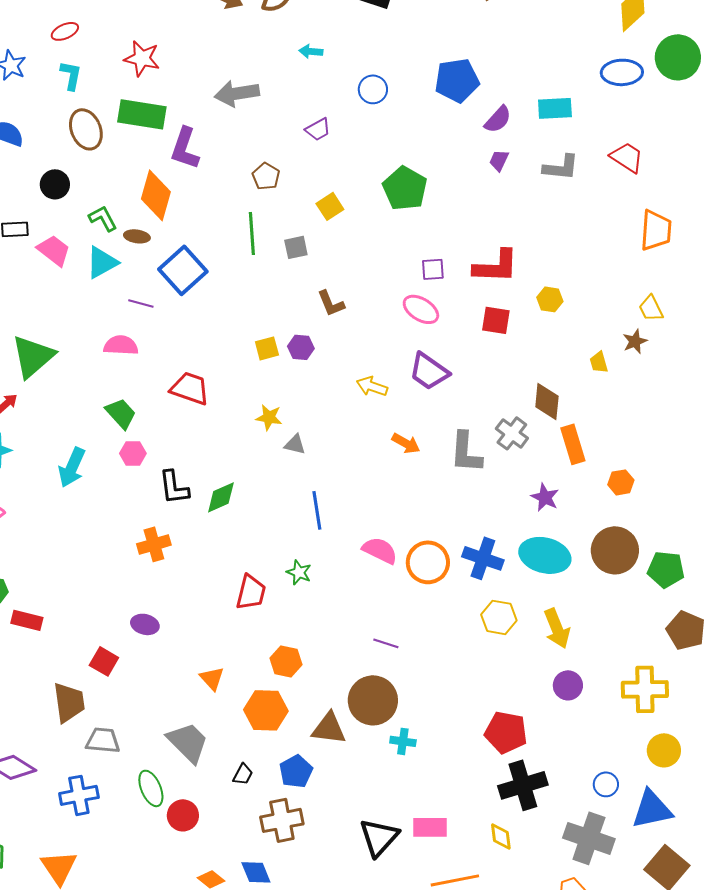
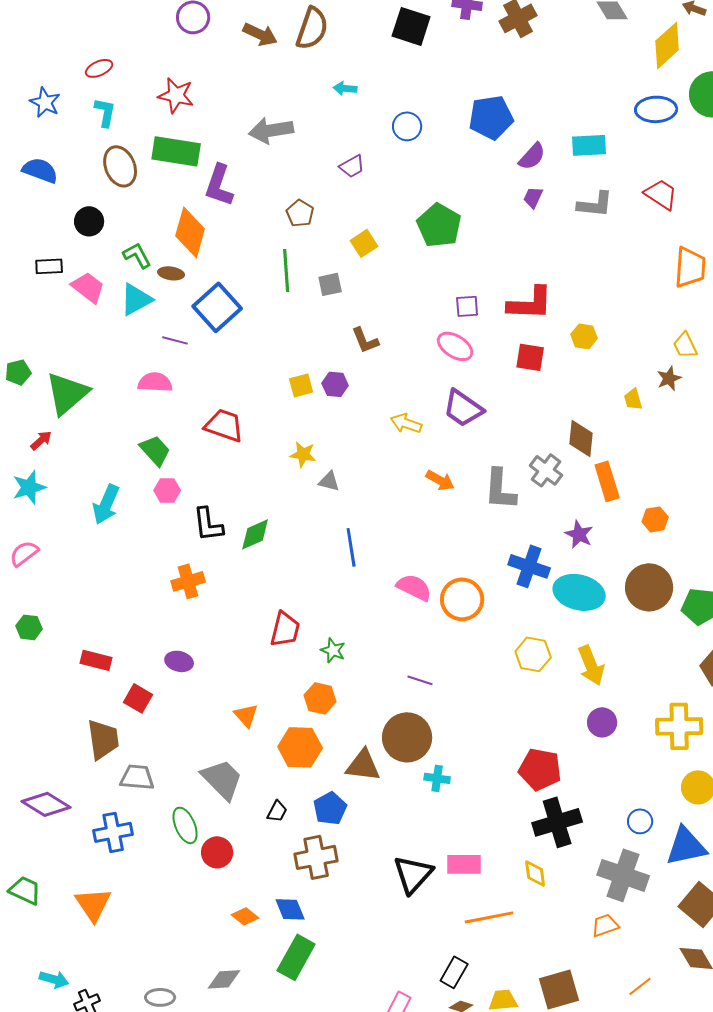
blue cross: (483, 558) -> (529, 566), moved
green star: (299, 572) -> (333, 650), moved
red rectangle: (27, 620) -> (96, 660), moved

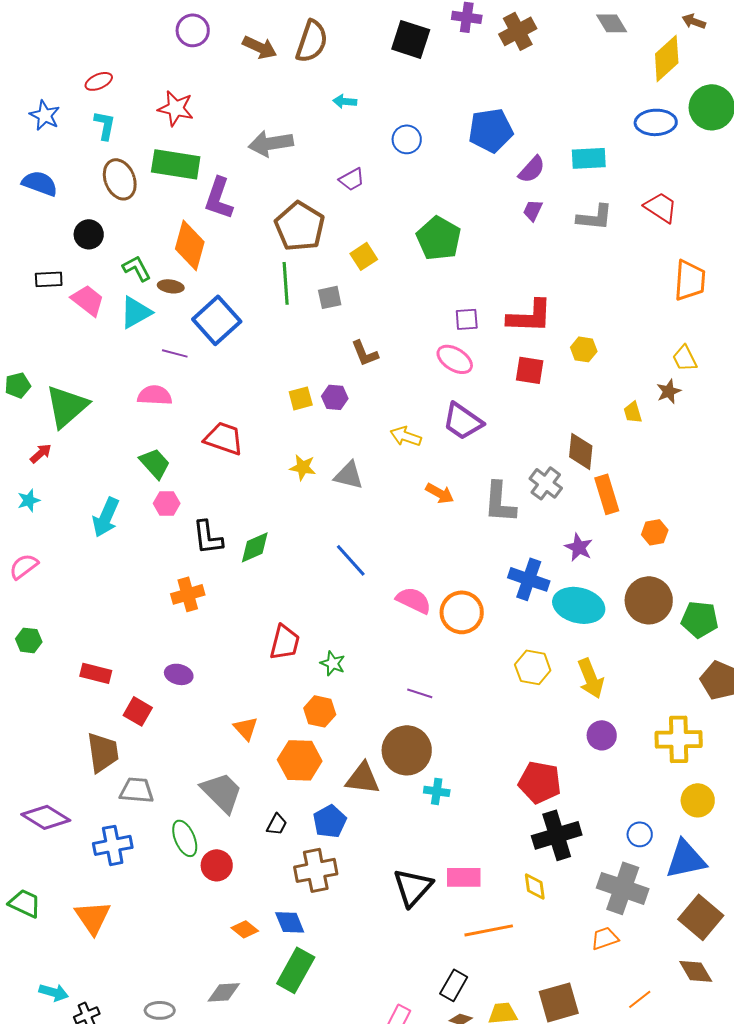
brown pentagon: (300, 213) -> (300, 226), size x1.8
gray triangle: (329, 481) -> (349, 475), moved, size x1.4
cyan star: (29, 487) -> (29, 500), size x0.7
blue line: (351, 547) -> (351, 560), turned -33

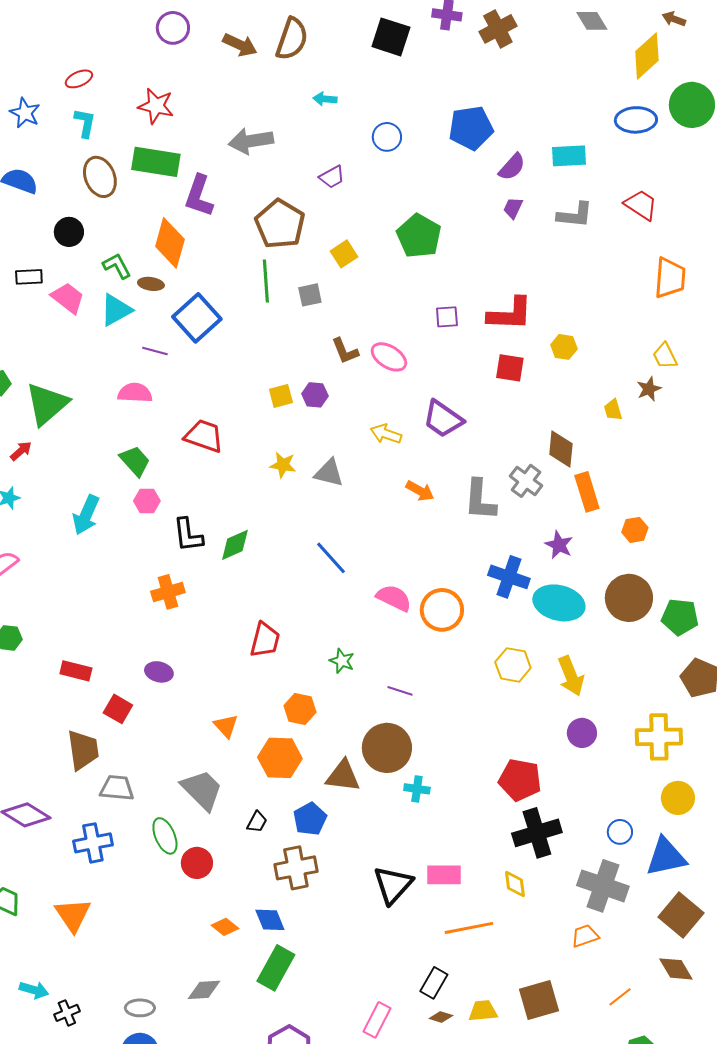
pink ellipse: (455, 359) -> (389, 357), moved
green star: (333, 663) -> (342, 661), moved

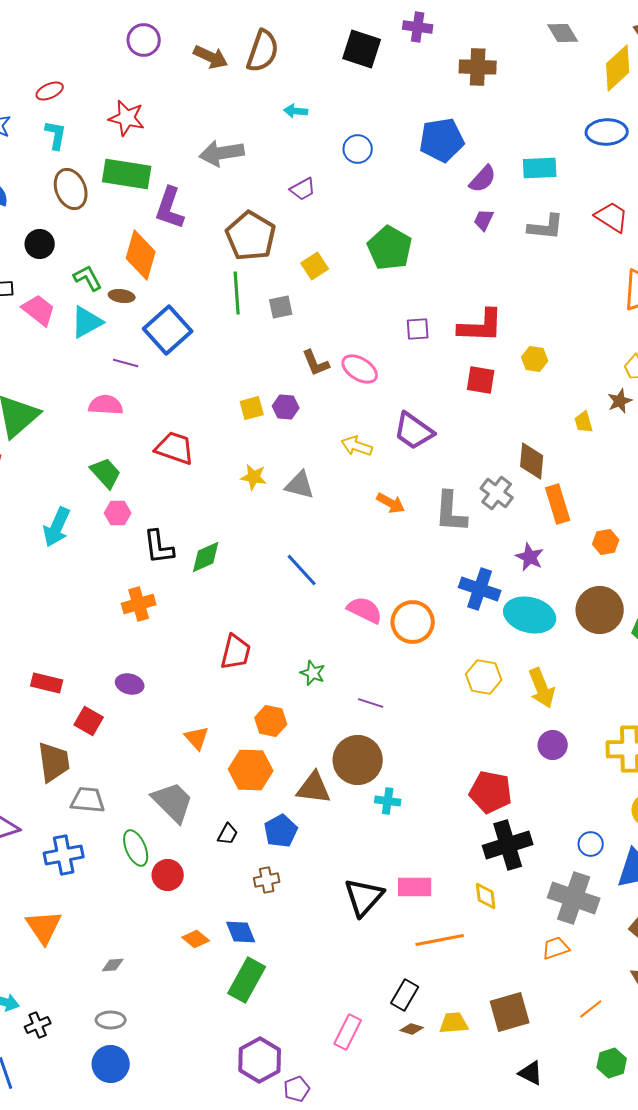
brown cross: (498, 29) -> (478, 67), moved, turned 30
brown cross: (296, 868) -> (267, 880), size x0.6
gray diamond: (204, 990) -> (113, 965), moved, size x0.7

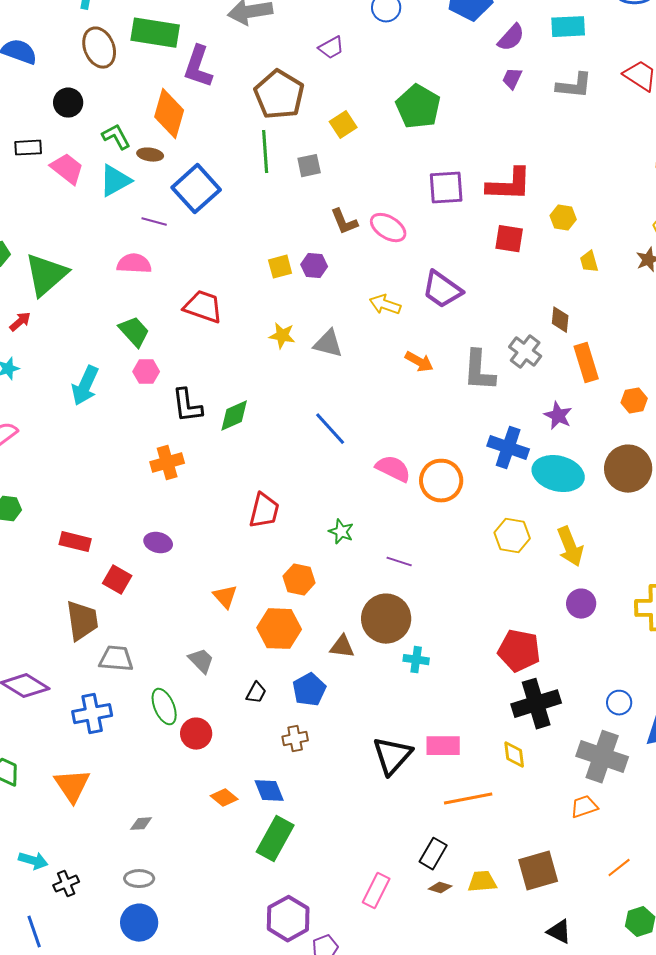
purple square: (418, 329) -> (446, 188), size x1.5
yellow trapezoid: (584, 422) -> (589, 262), moved
brown diamond: (532, 461) -> (560, 320), size x0.7
brown triangle: (314, 788) -> (342, 647), size x0.7
gray trapezoid: (173, 802) -> (201, 661), size x0.6

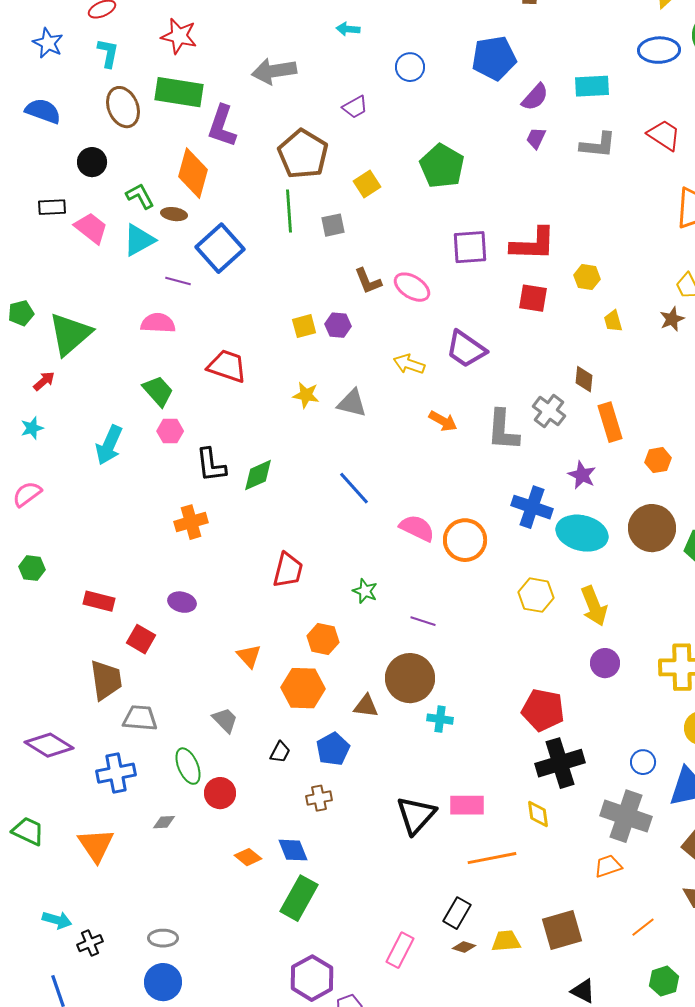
gray diamond: (141, 824) -> (164, 822), moved

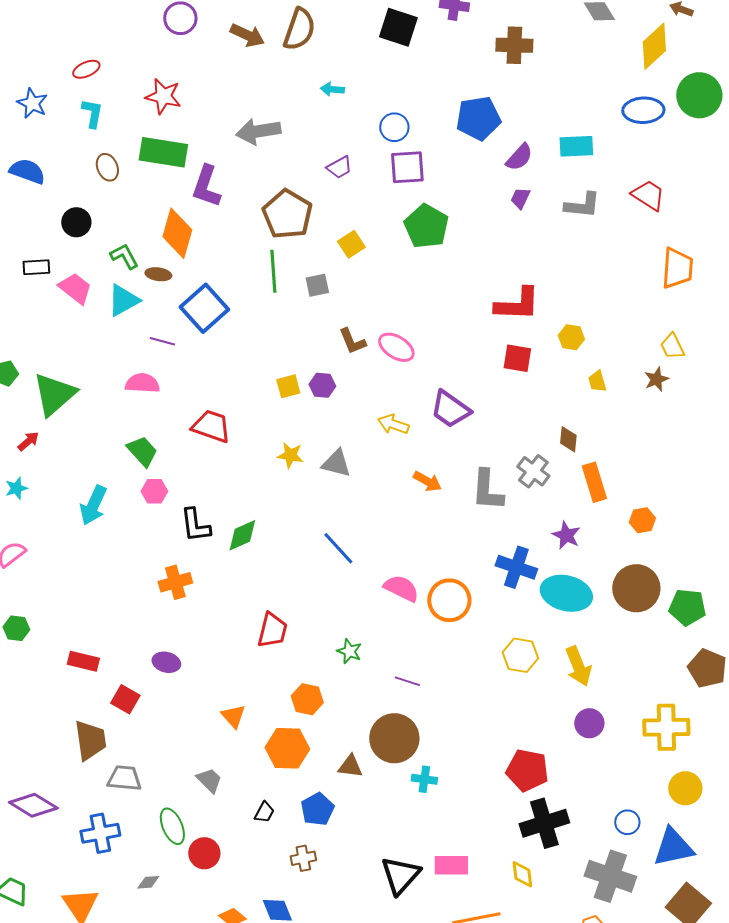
brown ellipse: (123, 107) -> (107, 167), size x0.7
purple square: (470, 247) -> (407, 167), moved

